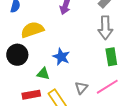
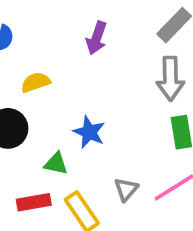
yellow semicircle: (32, 30) -> (36, 82), size x0.7

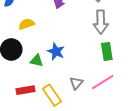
green triangle: (56, 164) -> (37, 61), moved

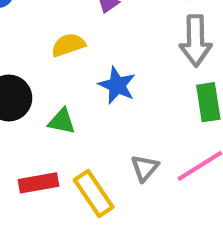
yellow semicircle: (27, 24) -> (68, 45), moved
blue star: (56, 52) -> (117, 85), moved

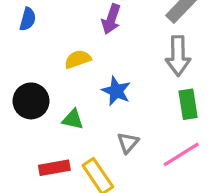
gray triangle: (145, 168) -> (128, 143), moved

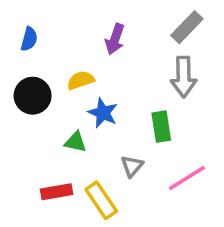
blue star: (116, 91) -> (103, 113), moved
black circle: (31, 101) -> (33, 96), moved
green rectangle: (188, 104) -> (161, 127), moved

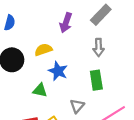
gray rectangle: (187, 27) -> (101, 15), moved
gray arrow: (183, 77) -> (99, 47), moved, size x0.7

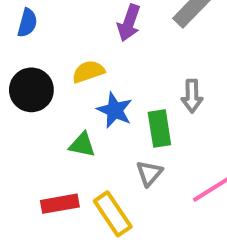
gray arrow: (99, 47) -> (192, 96), moved
green rectangle: (96, 80) -> (159, 128), moved

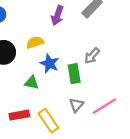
gray arrow: (192, 96) -> (92, 56), turned 42
gray triangle: (149, 173) -> (76, 105), moved

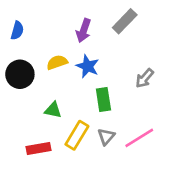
gray arrow: (92, 56) -> (145, 78), moved
blue star: (50, 64) -> (88, 66), moved
yellow rectangle: (48, 121) -> (77, 135), moved, turned 65

